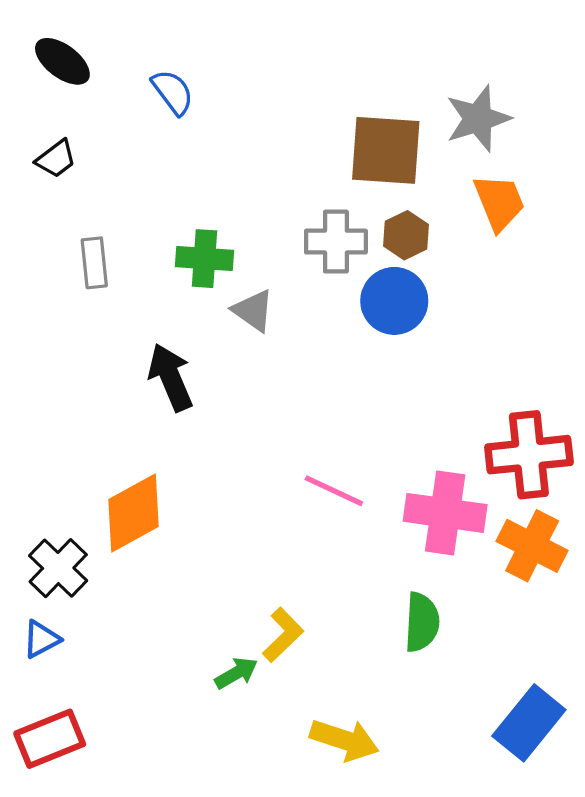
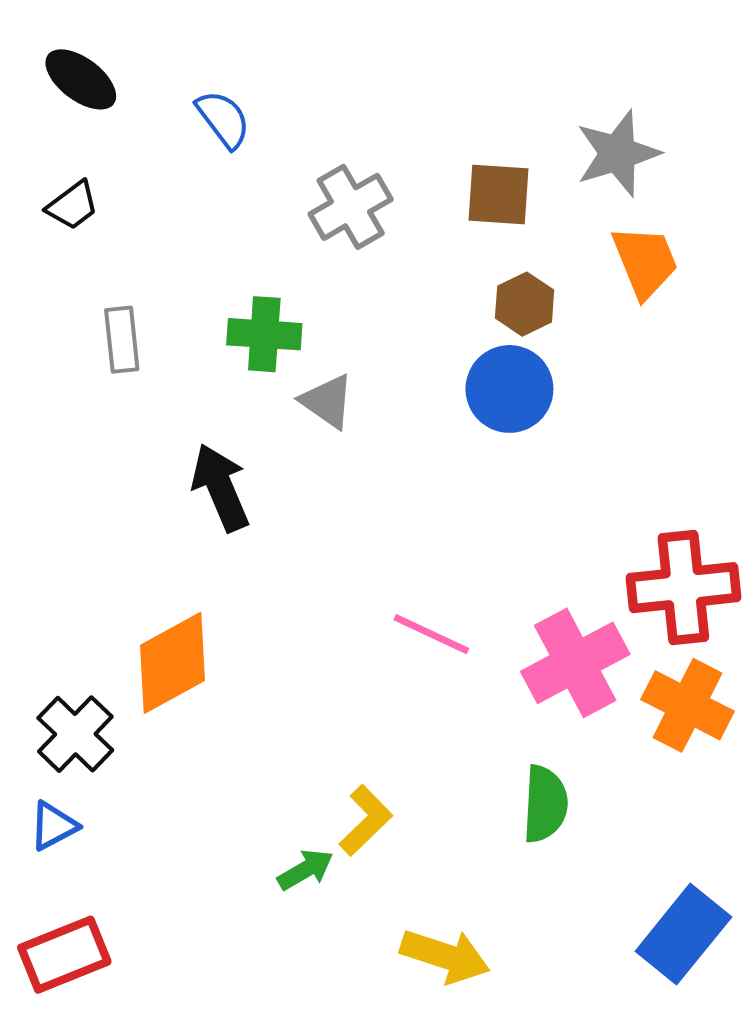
brown square: (386, 150) -> (498, 194), size x0.7
gray cross: (336, 242) -> (351, 207), moved, turned -30
pink cross: (445, 513) -> (575, 663), turned -36

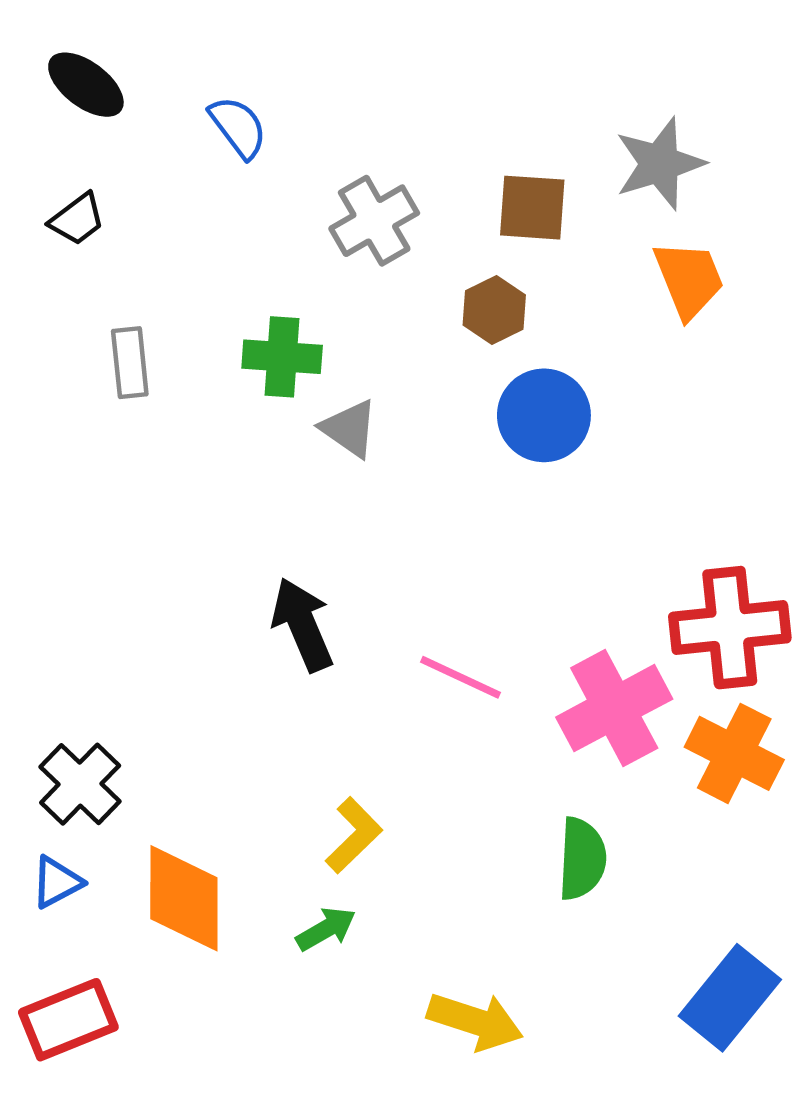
brown hexagon: (525, 304) -> (494, 310), moved
black arrow: (220, 488) -> (302, 625), moved
orange diamond: (173, 663) -> (184, 898), moved, turned -61
yellow L-shape: (366, 820) -> (354, 835), moved

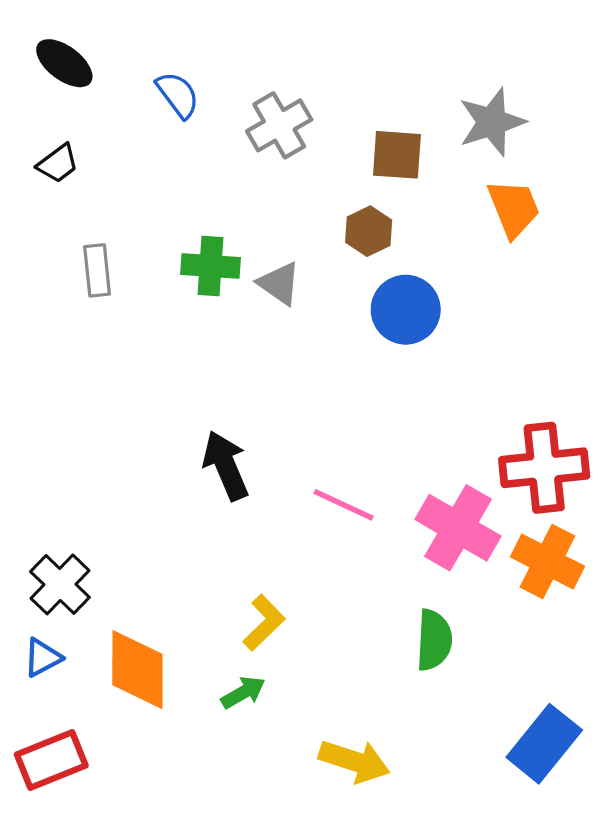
gray cross: (374, 221) -> (279, 125), moved
gray triangle: (349, 429) -> (279, 283), moved
pink cross: (614, 708) -> (458, 528), turned -32

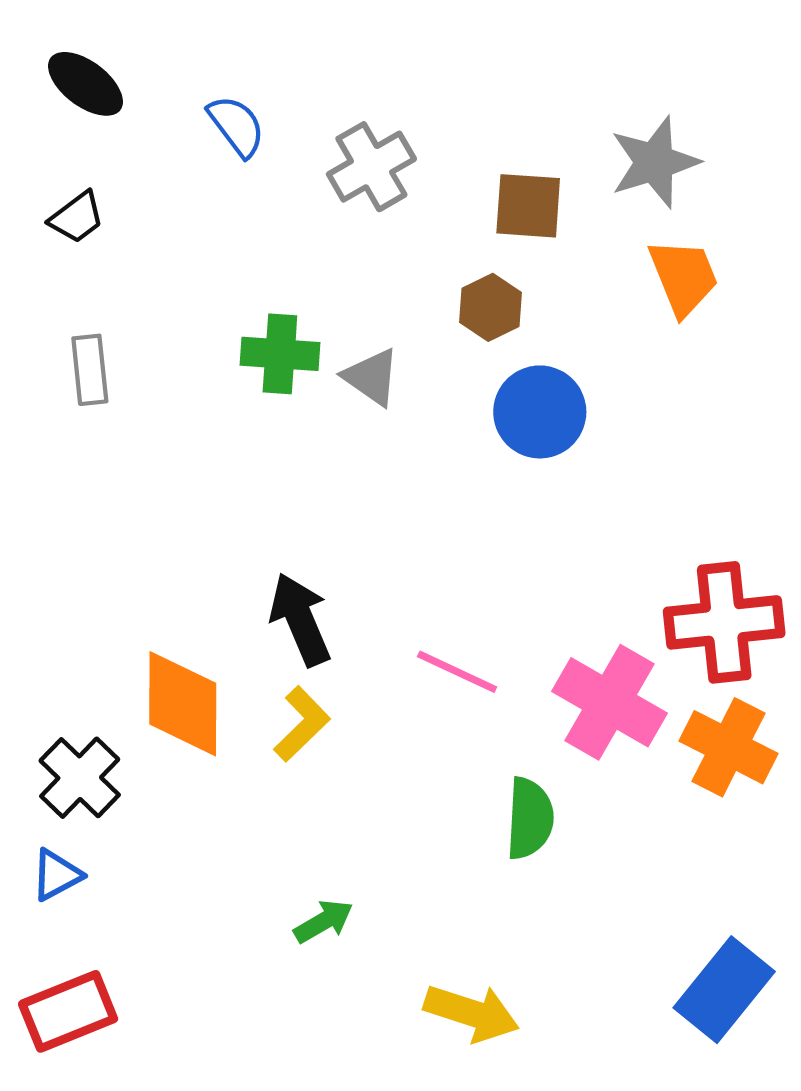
gray rectangle: (97, 270) -> (90, 370), moved
yellow L-shape: (264, 623) -> (302, 724), moved
green semicircle: (434, 640) -> (530, 818), moved
orange diamond: (137, 670) -> (183, 704), moved

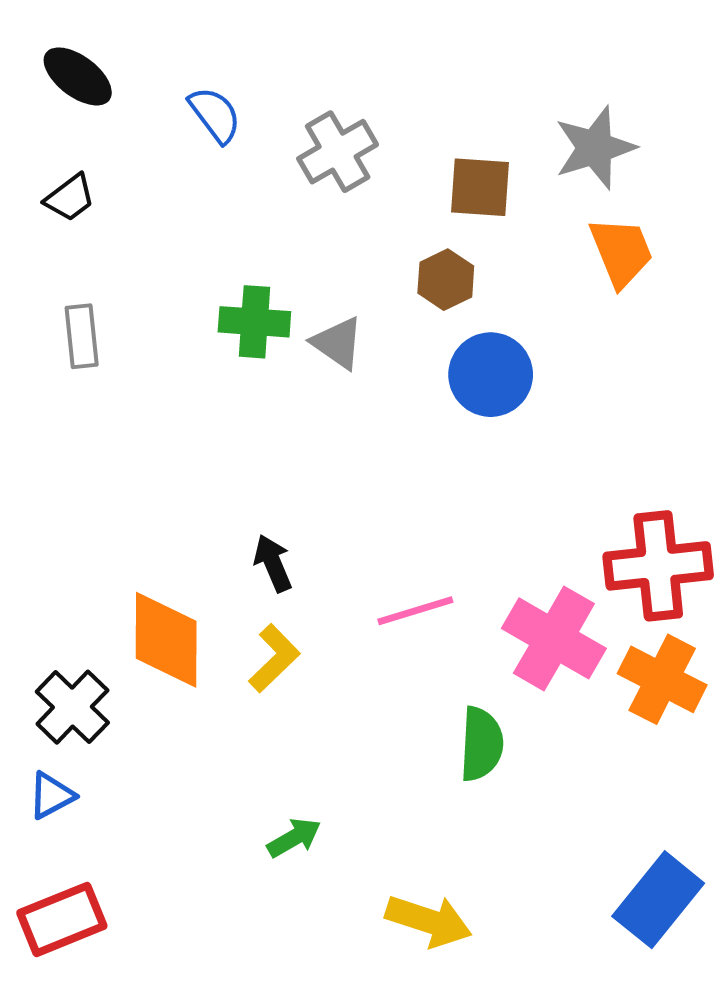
black arrow: (300, 619) -> (273, 563), size x0.7
pink line: (457, 672) -> (415, 611), turned -42

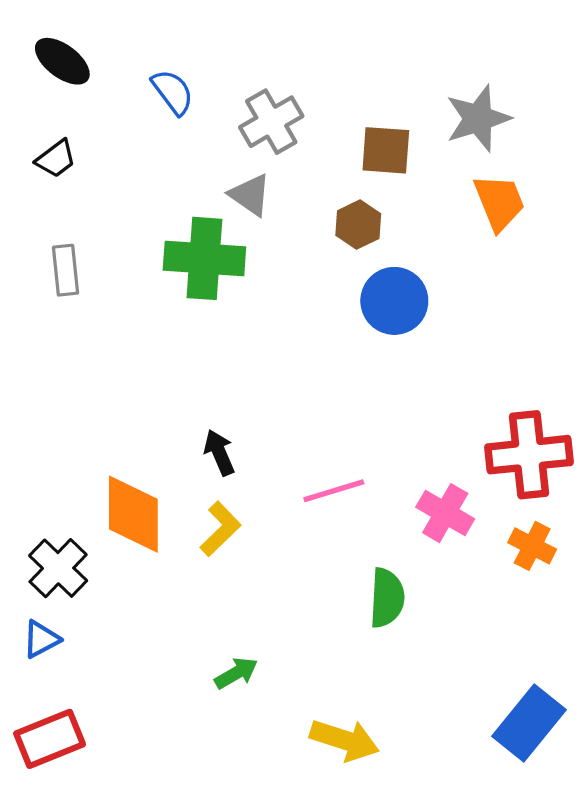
green cross: (254, 322) -> (204, 258), size x1.4
gray triangle: (338, 343) -> (250, 195), moved
pink cross: (554, 638) -> (445, 513), size x0.7
orange cross: (662, 679) -> (532, 546), size x0.7

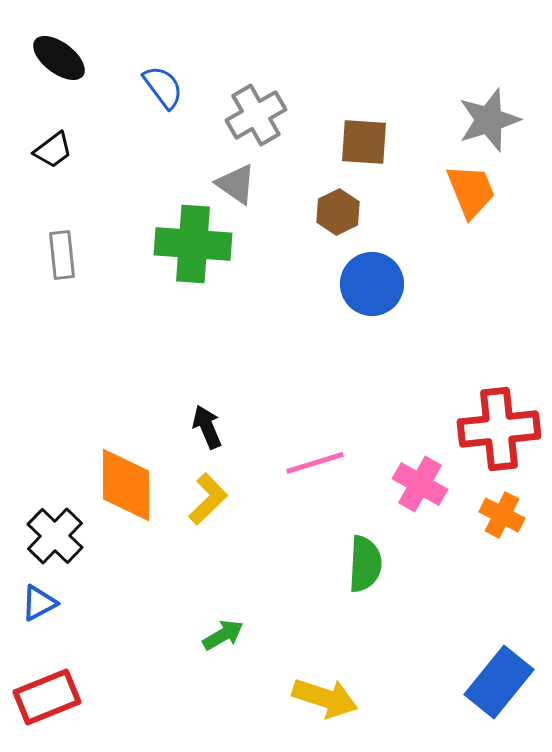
gray star: (478, 118) -> (489, 120), moved

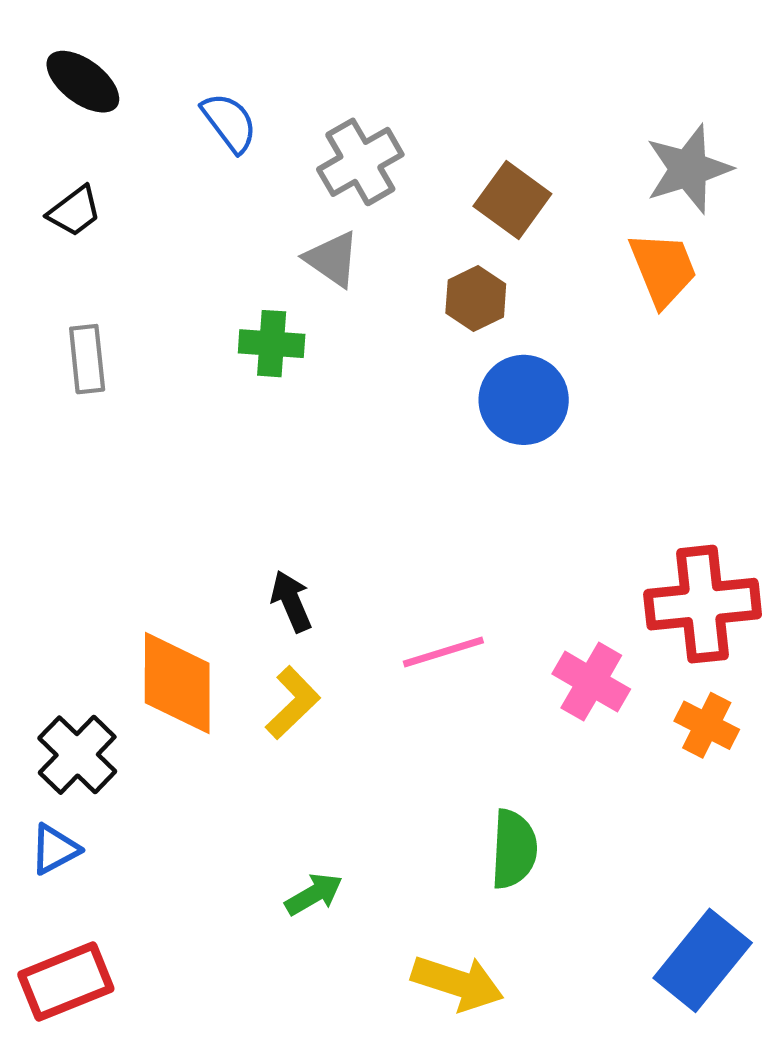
brown square: (364, 142) -> (512, 200), turned 32
green cross: (193, 244) -> (272, 344), size x0.6
green semicircle: (365, 564) -> (514, 849), moved

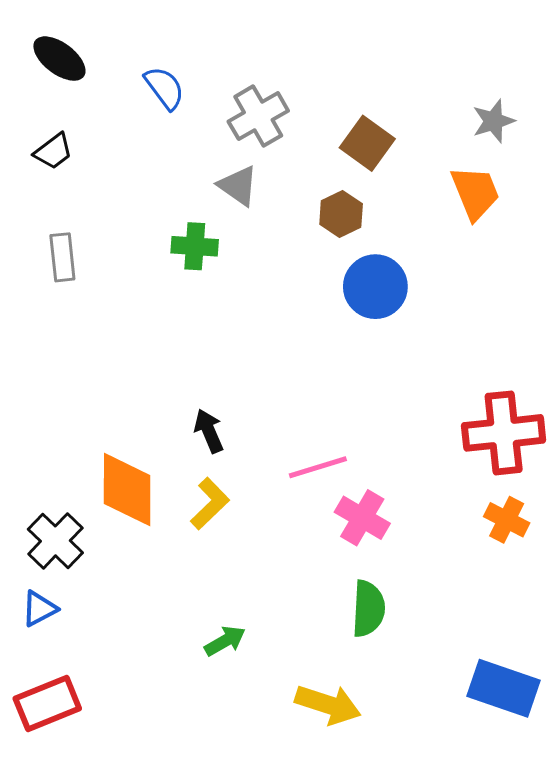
gray star: (688, 169) -> (493, 121), size x0.7
pink cross: (591, 682) -> (362, 518), moved
blue rectangle: (703, 960) -> (504, 688), turned 70

